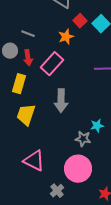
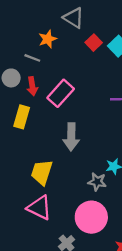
orange star: (66, 37) -> (48, 39), moved
yellow trapezoid: (26, 115) -> (42, 172), moved

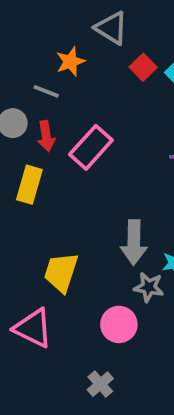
gray arrow: (71, 137) -> (134, 242), moved
pink triangle: (39, 208) -> (33, 328), moved
pink circle: (91, 217) -> (119, 324), moved, size x0.7

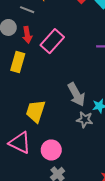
gray arrow: (134, 242) -> (76, 94), turned -30
pink circle: (119, 324) -> (51, 150), moved

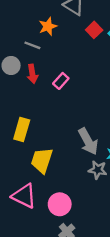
pink rectangle: (52, 41) -> (61, 81), size x0.6
yellow rectangle: (18, 62) -> (22, 130), moved

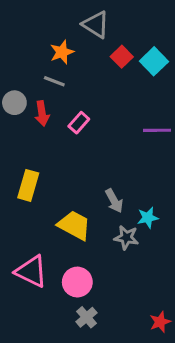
gray line: (32, 45) -> (54, 81), moved
gray arrow: (88, 141) -> (114, 201), size x0.7
yellow trapezoid: (42, 160) -> (74, 225), moved, turned 100

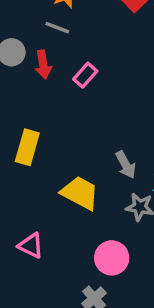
pink triangle: (31, 271) -> (31, 246), size x0.7
pink circle: (77, 282) -> (112, 258), moved

